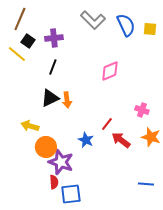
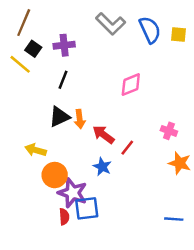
red arrow: (121, 140) -> (103, 135), moved
blue square: (71, 194) -> (87, 208), moved

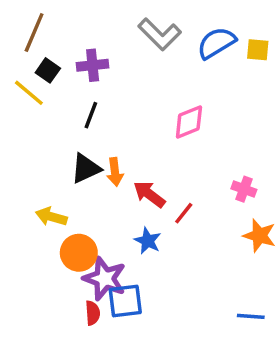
blue semicircle: (150, 30) -> (216, 43), turned -96

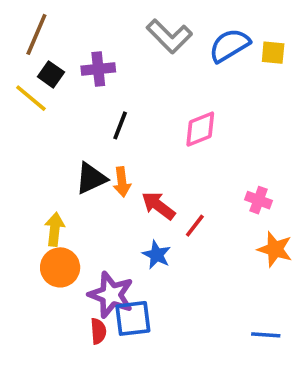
black line: (91, 115) -> (120, 125), moved
yellow arrow: (51, 217) -> (55, 229), turned 80
orange circle: (79, 253) -> (60, 267), moved

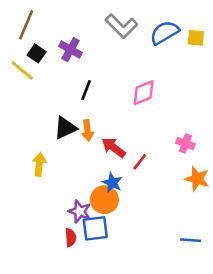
purple cross: (98, 69) -> (71, 50), turned 35
orange circle: (60, 267) -> (104, 200), moved
purple star: (111, 295) -> (80, 211), size x0.7

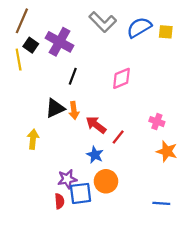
purple cross: (71, 50) -> (59, 42), size x1.4
yellow line: (22, 70) -> (19, 60), turned 40
orange circle: (104, 200) -> (106, 181), moved
purple star: (80, 211) -> (67, 179), turned -30

